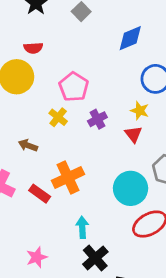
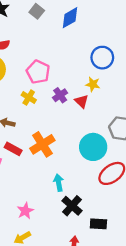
blue diamond: (130, 38) -> (70, 18), moved
red triangle: (133, 134) -> (82, 101), moved
red rectangle: (40, 194) -> (13, 149), moved

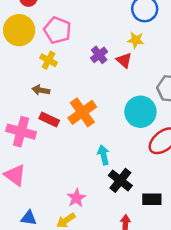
pink pentagon: (38, 72) -> (57, 30), moved
yellow cross: (29, 98) -> (49, 60), moved
pink star: (25, 211) -> (76, 198), moved

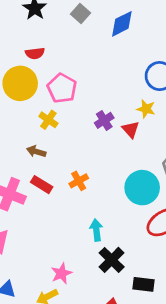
orange cross: (82, 112) -> (79, 181), size x0.6

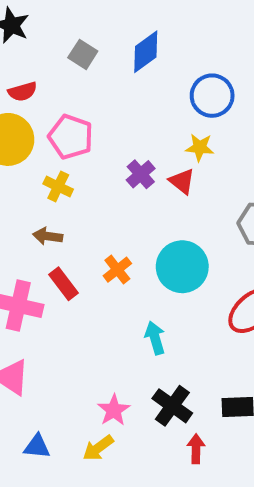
gray square: (80, 14) -> (83, 54), moved
blue diamond: (122, 24) -> (146, 52), moved
red rectangle: (42, 185) -> (63, 284), turned 30
cyan circle: (142, 188) -> (182, 267), moved
black cross: (112, 260) -> (172, 406), moved

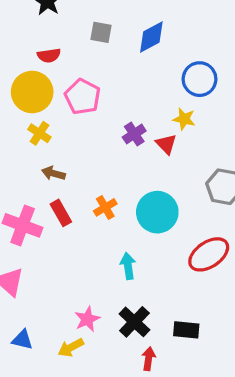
gray square: (83, 54) -> (101, 32), turned -30
yellow cross: (58, 187) -> (39, 133), moved

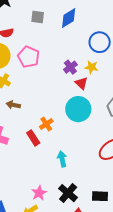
purple cross: (134, 134) -> (70, 67), moved
cyan circle: (157, 212) -> (78, 109), moved
red rectangle: (61, 213) -> (33, 138), moved

